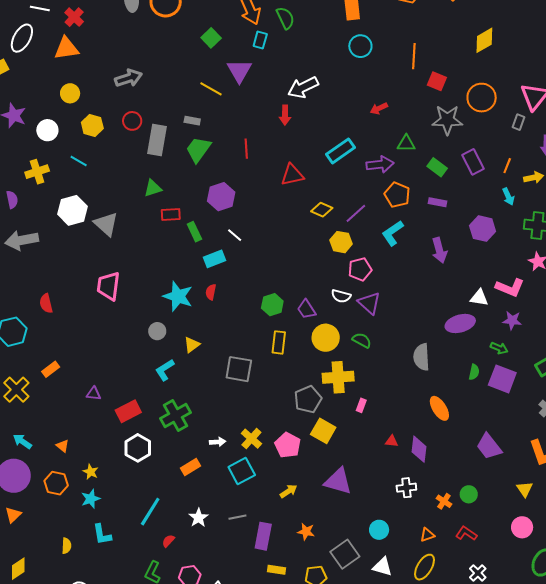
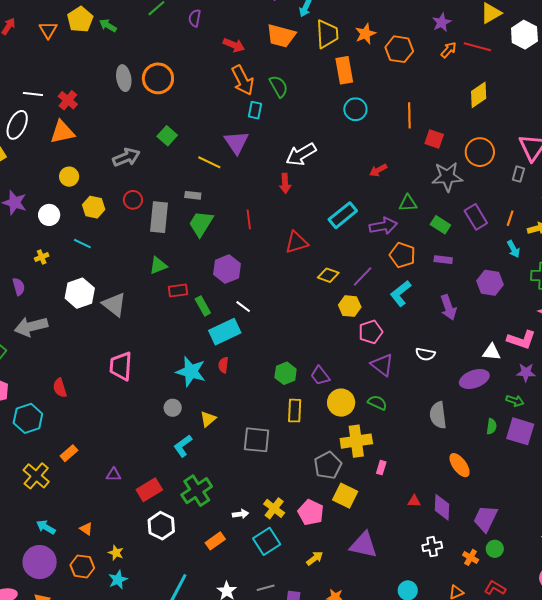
green square: (211, 38) -> (167, 136), moved
yellow cross: (37, 172) -> (42, 257), size x0.6
cyan rectangle: (215, 259) -> (225, 332), size x1.4
white semicircle: (341, 296) -> (425, 354), moved
purple trapezoid: (489, 446) -> (485, 519), moved, turned 68

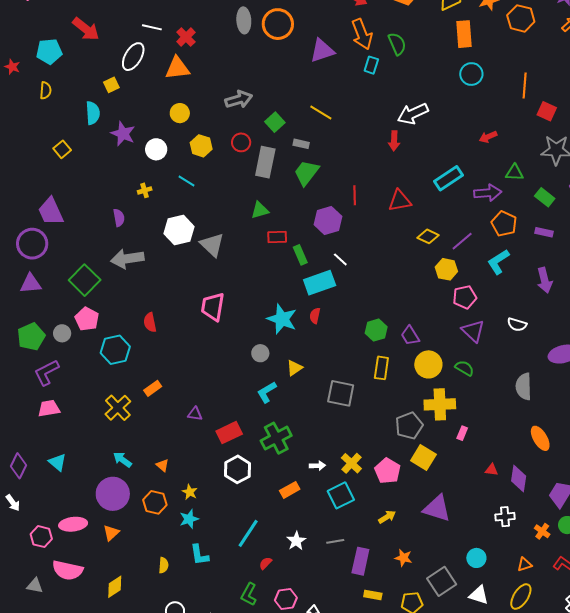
green square: (167, 136) -> (275, 122), moved
purple triangle: (236, 142) -> (322, 51), moved, turned 40
red line: (249, 219) -> (355, 195), moved

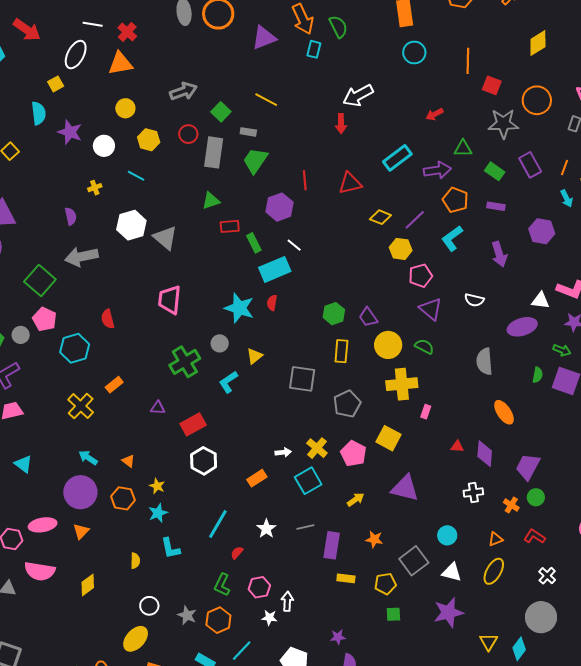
gray pentagon: (409, 426) -> (347, 404), moved
green cross: (276, 438) -> (185, 362), moved

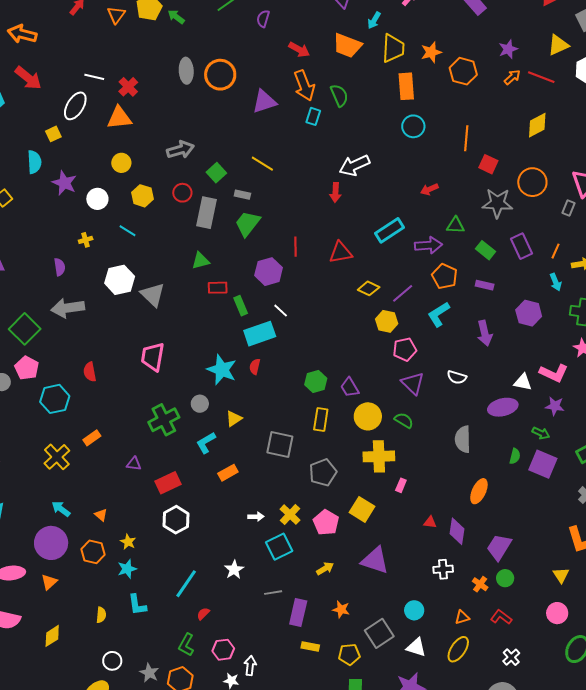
orange ellipse: (504, 412) -> (479, 491), turned 55
orange rectangle: (257, 478) -> (228, 473), moved
white star: (266, 529) -> (234, 570), moved

